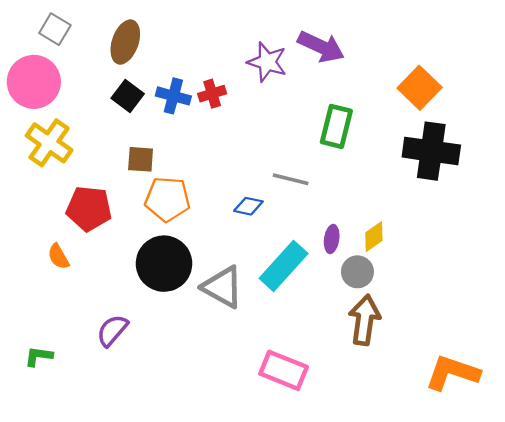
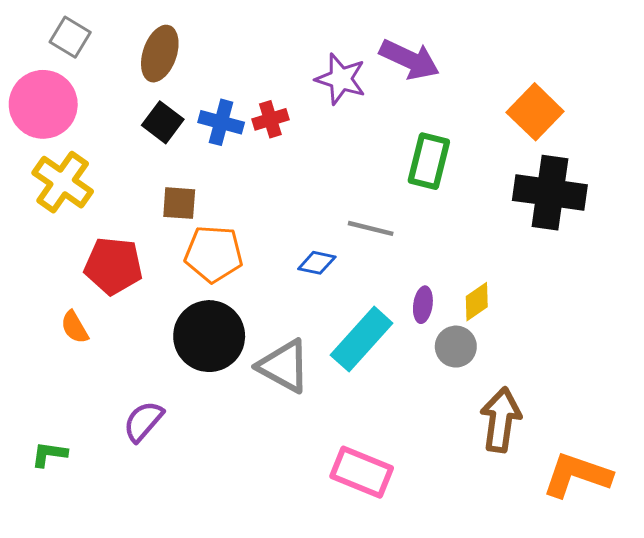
brown arrow: (364, 320) -> (501, 420), moved

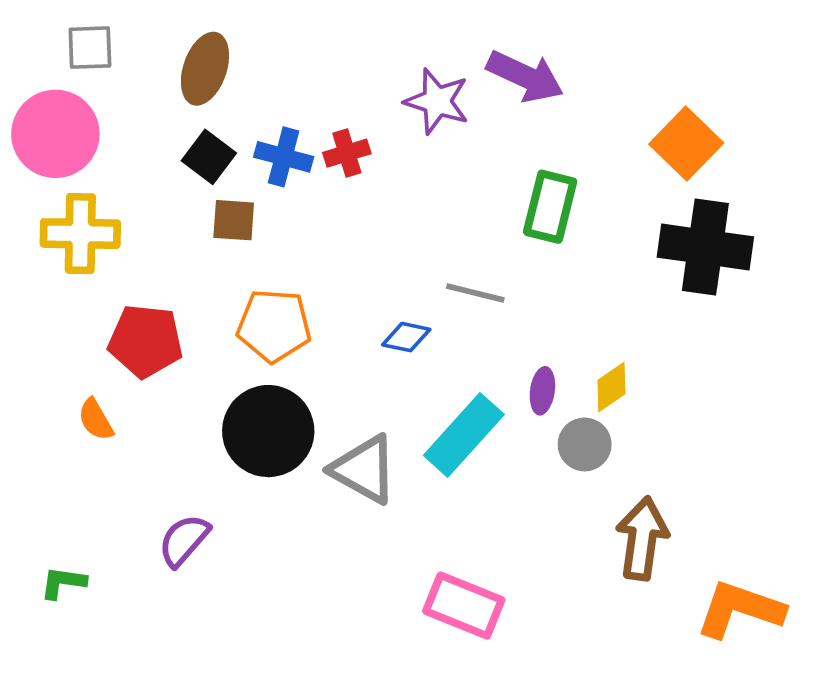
gray square: (70, 37) -> (90, 48), turned -33
yellow cross: (63, 182) -> (80, 234), turned -34
brown square: (179, 203) -> (234, 220), moved

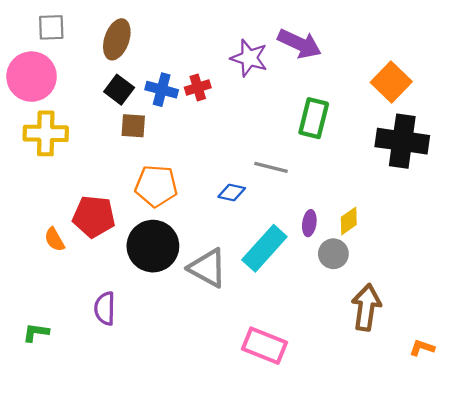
red pentagon: (146, 341) -> (94, 217), moved
purple semicircle: (184, 540) -> (105, 308), turned -40
orange L-shape: (740, 609) -> (422, 348), size x0.5

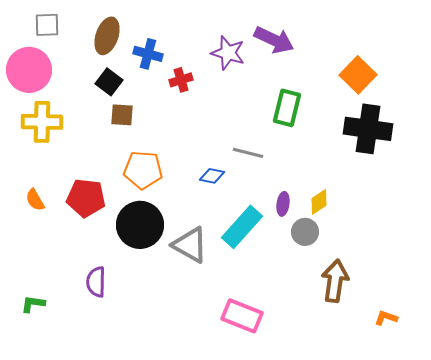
blue cross: (162, 90) -> (148, 54), moved
orange semicircle: (54, 240) -> (35, 200), moved

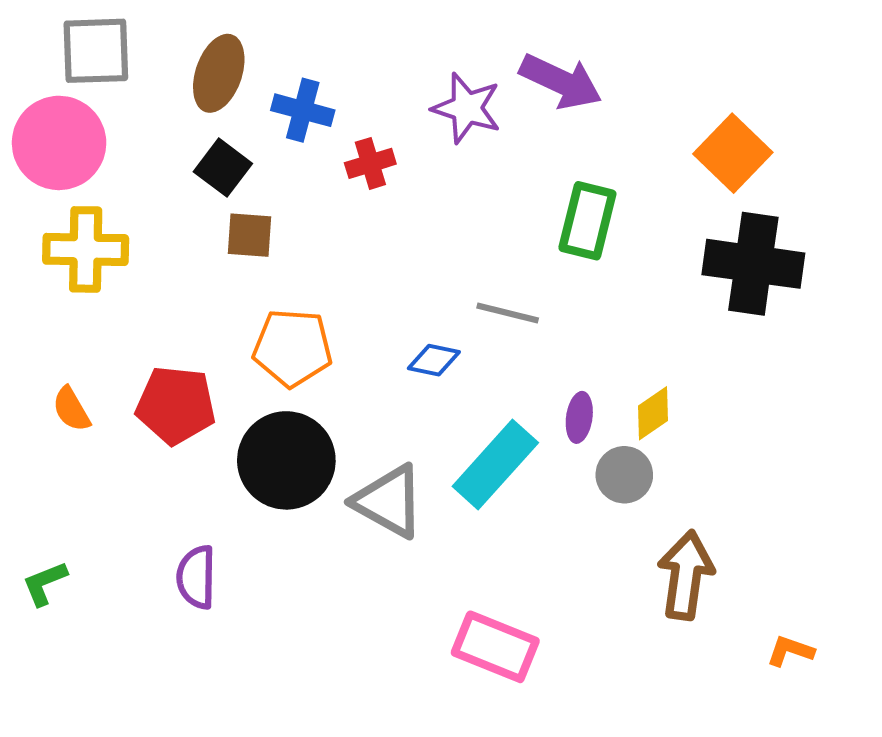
gray square: (47, 25) -> (96, 51), size x1.4
green L-shape: (33, 304) -> (45, 583), moved, turned -30

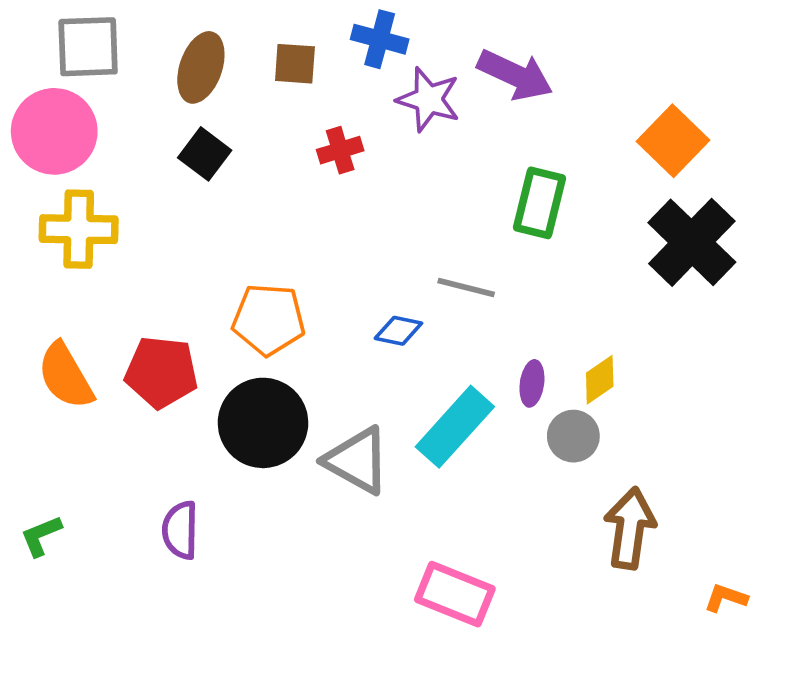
blue cross: (303, 110) -> (380, 39), moved
brown square: (249, 235) -> (295, 64), moved
black cross: (753, 264) -> (692, 242), turned 36
orange semicircle: (71, 409) -> (65, 376), size x1.6

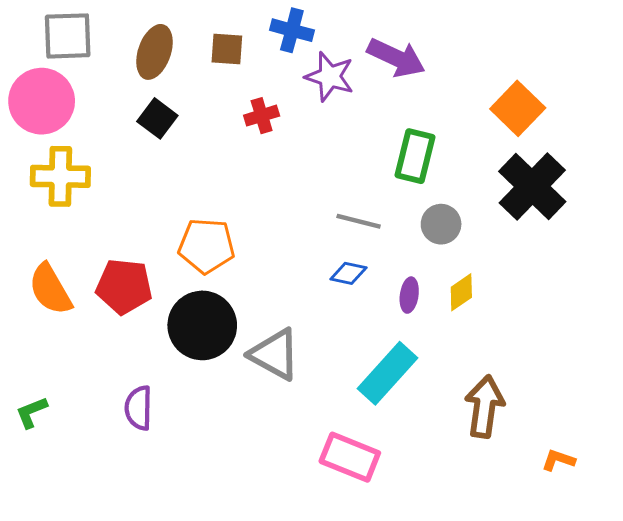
blue diamond: (398, 331) -> (348, 273), moved
cyan rectangle: (455, 427) -> (387, 373), moved
gray circle: (573, 436) -> (441, 224), moved

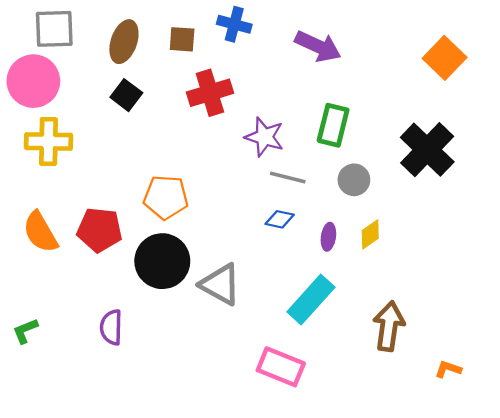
purple star: (330, 77) -> (265, 137), moved
orange square: (518, 108) -> (445, 58), moved
red cross: (262, 116) -> (210, 93), size x1.6

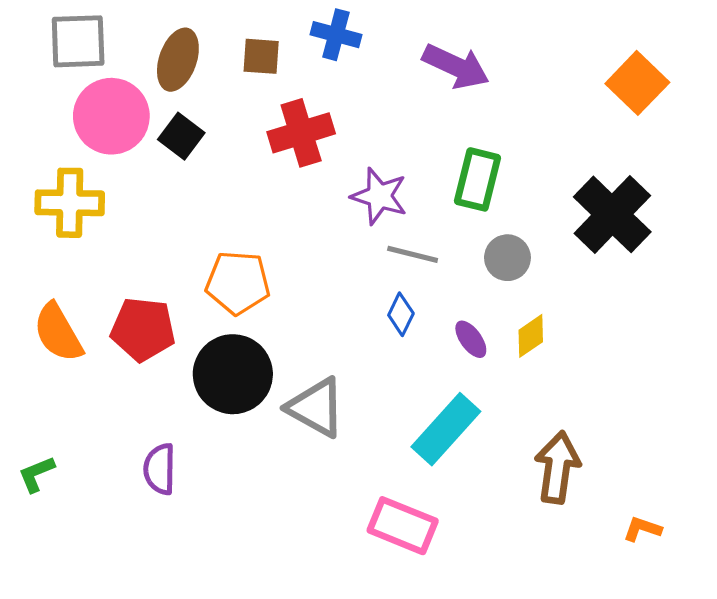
pink circle: (33, 81) -> (111, 116), moved
blue diamond: (280, 219) -> (401, 314), turned -76
purple ellipse: (328, 237) -> (471, 339), turned -44

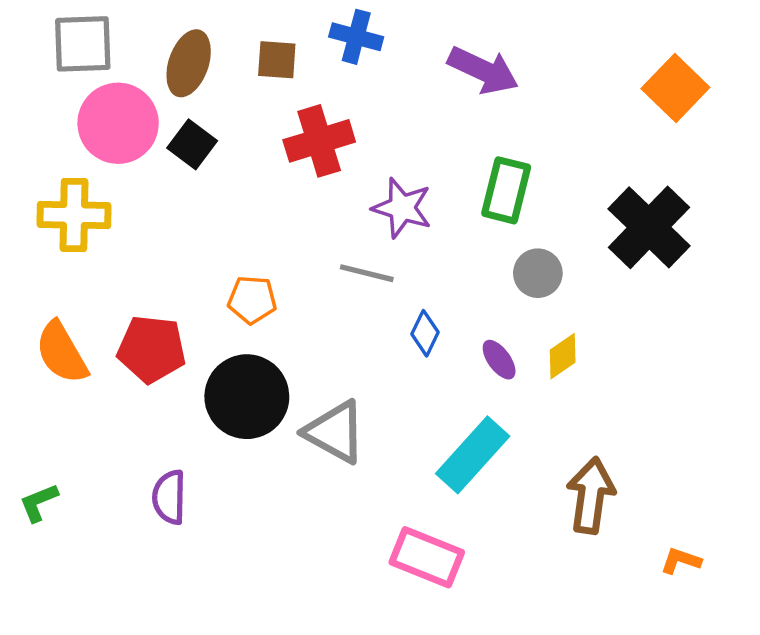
gray line: (413, 254) -> (367, 273), moved
orange pentagon: (238, 283) -> (252, 300), size x0.7

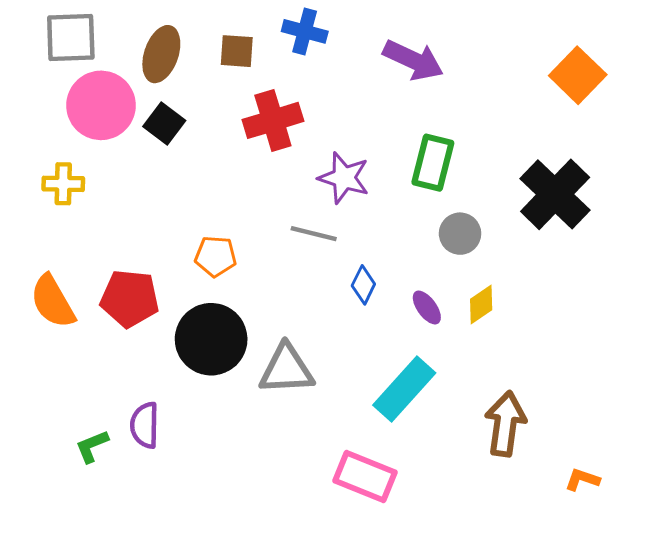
yellow cross: (74, 215) -> (63, 184), size x0.7
gray triangle: (335, 432) -> (287, 369), turned -32
green L-shape: (39, 502) -> (92, 446), moved

